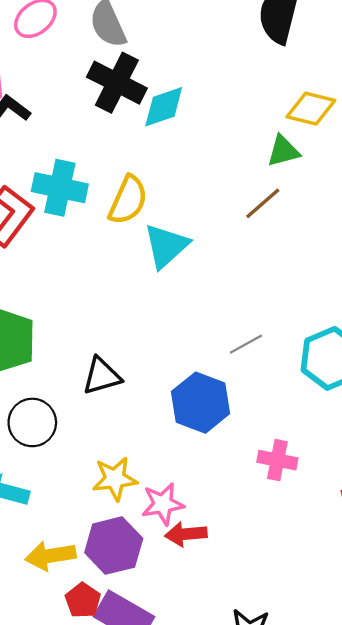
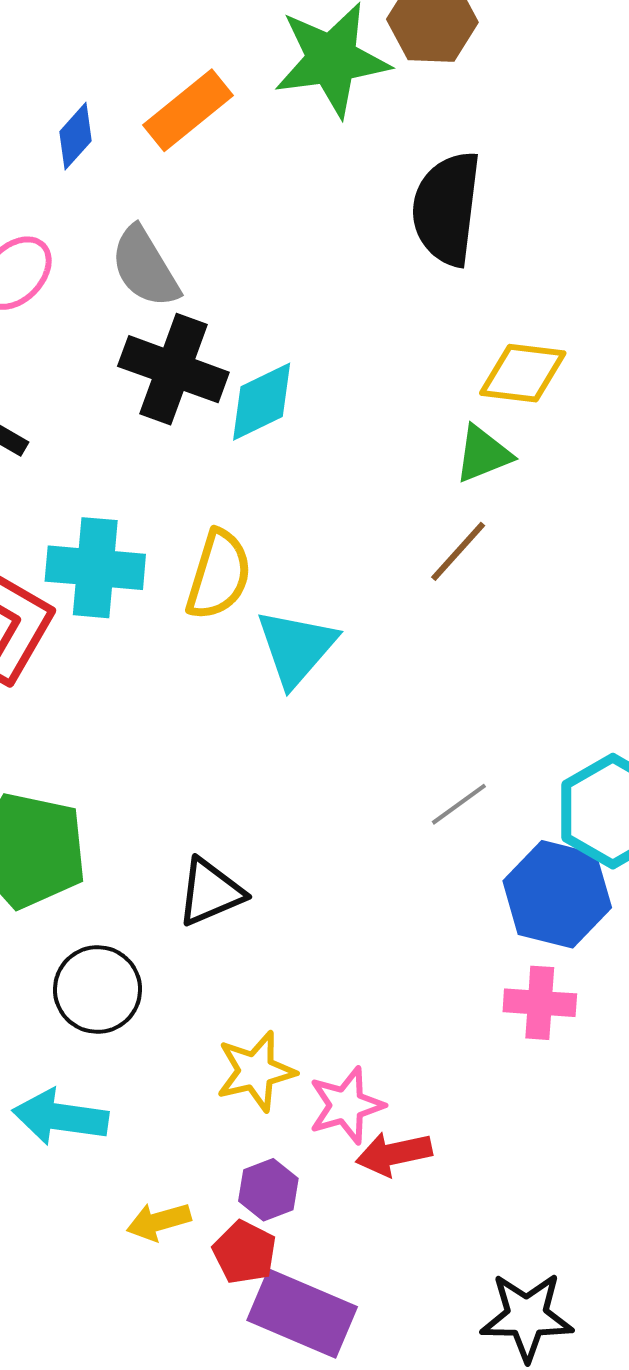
blue hexagon: (201, 403) -> (557, 894), moved
purple hexagon: (114, 546) -> (268, 1190), size x0.6
yellow arrow: (50, 556) -> (159, 1222), size x0.7
red pentagon: (83, 600) -> (245, 1252), moved

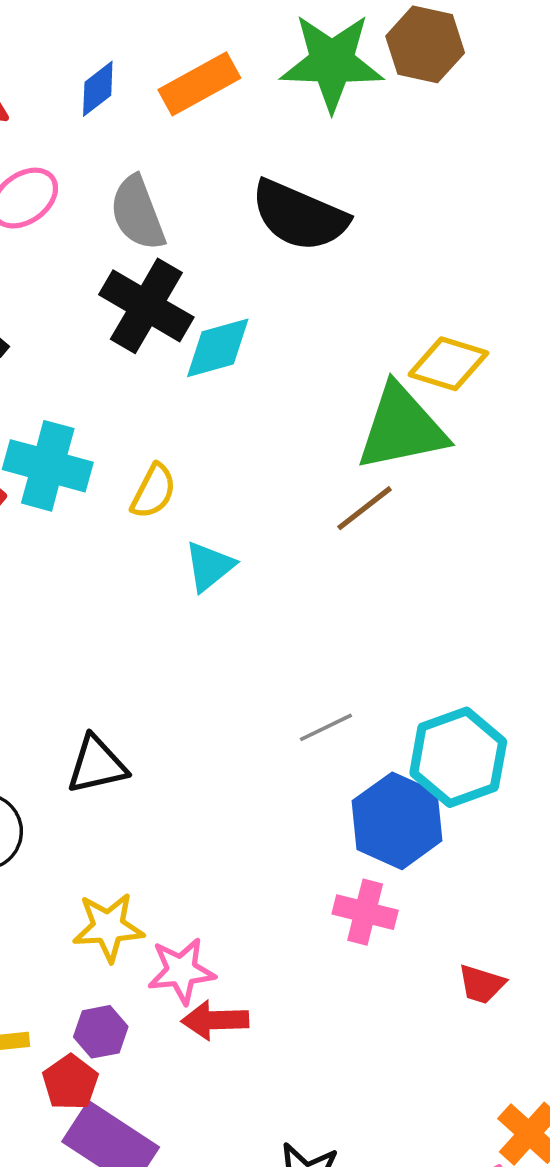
black semicircle: (447, 208) -> (299, 216), moved, turned -84
green triangle: (483, 454) -> (401, 428), size x1.8
yellow semicircle: (219, 575) -> (154, 491), size x0.7
cyan triangle: (296, 648) -> (209, 566), size x0.7

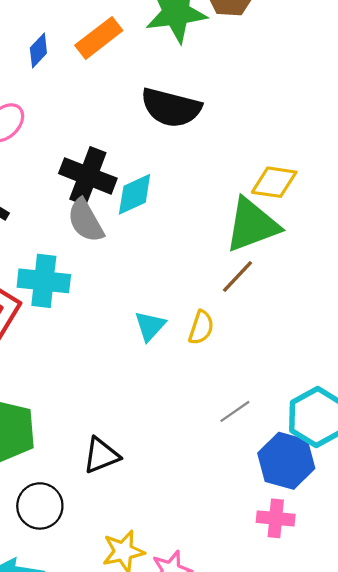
gray semicircle: (138, 213) -> (86, 221), moved
yellow semicircle: (154, 491) -> (201, 328), moved

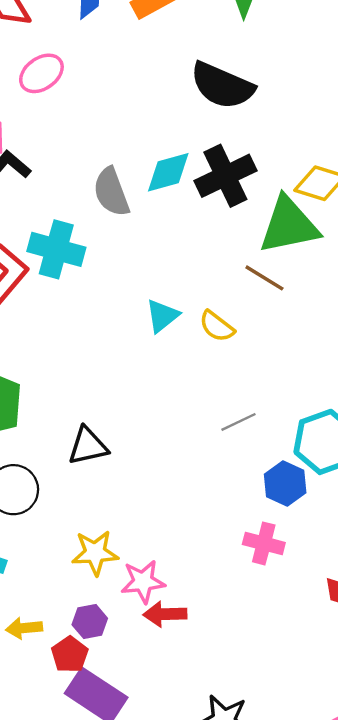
black cross: (88, 176) -> (225, 176), moved, turned 34
brown line: (238, 277) -> (264, 278), turned 69
yellow semicircle: (201, 328) -> (217, 326), turned 100
blue hexagon: (286, 461) -> (285, 484), size x0.7

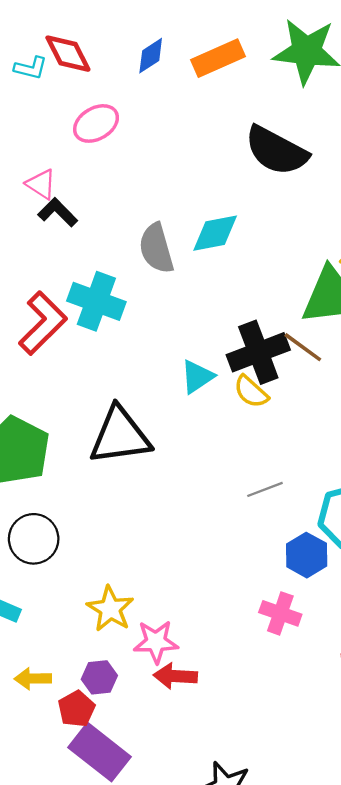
black cross: (225, 176) -> (258, 352), moved
black triangle: (88, 446) -> (120, 436), moved, size x1.5
yellow star: (95, 553) -> (110, 609), turned 30

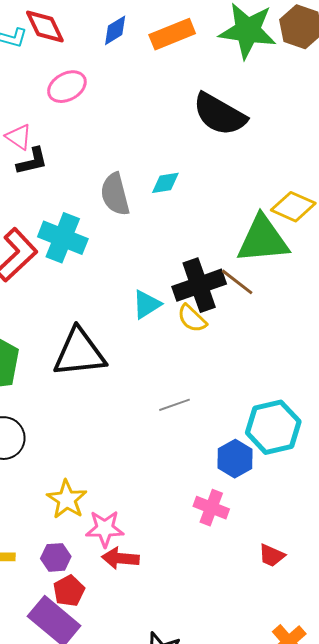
black L-shape: (58, 212) -> (32, 161), turned 120
cyan diamond: (215, 233) -> (165, 183), size x0.7
gray line: (265, 489) -> (175, 405), moved
red pentagon: (76, 709) -> (69, 591), moved

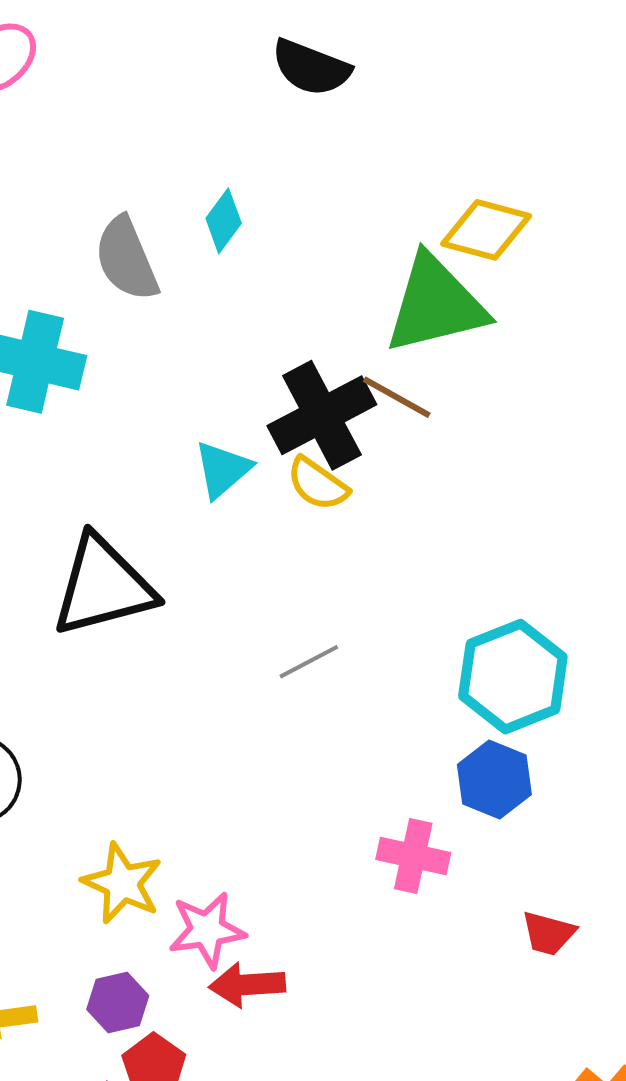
black semicircle: (220, 114) -> (311, 68), size x0.7
cyan diamond: (165, 183) -> (224, 221), turned -36
blue hexagon: (235, 459) -> (494, 780), moved

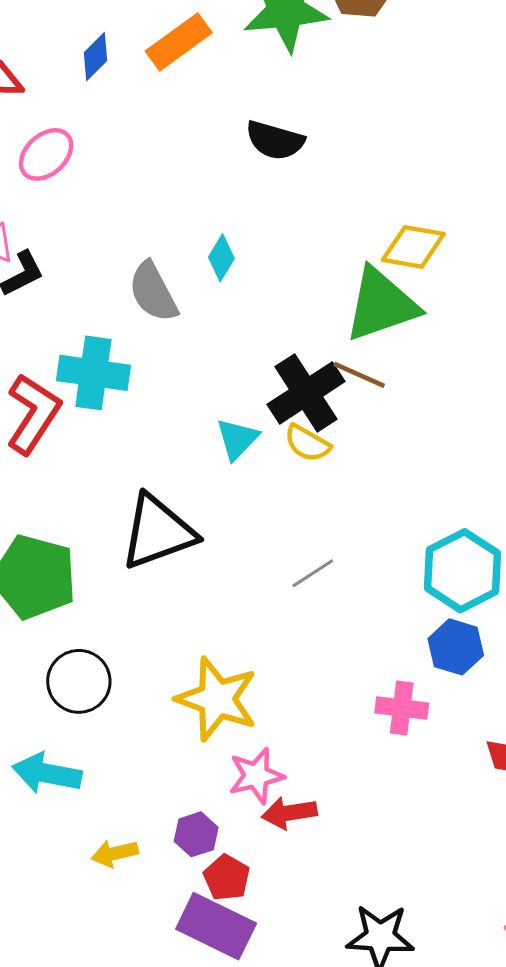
yellow star: (122, 883) -> (217, 699), moved, size x1.4

